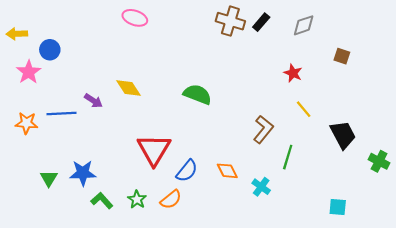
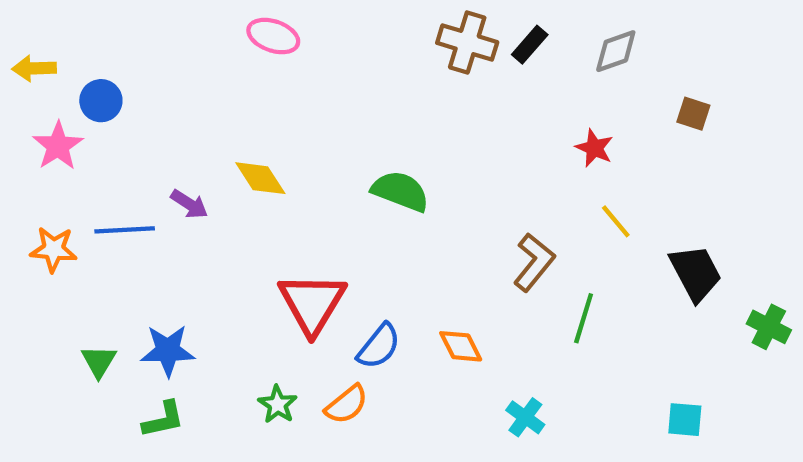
cyan cross: (261, 187) -> (525, 417), moved
green L-shape: (102, 201) -> (163, 420), moved, turned 120

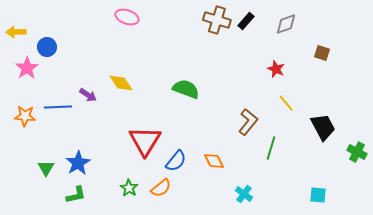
blue star: (168, 351) -> (78, 163), turned -30

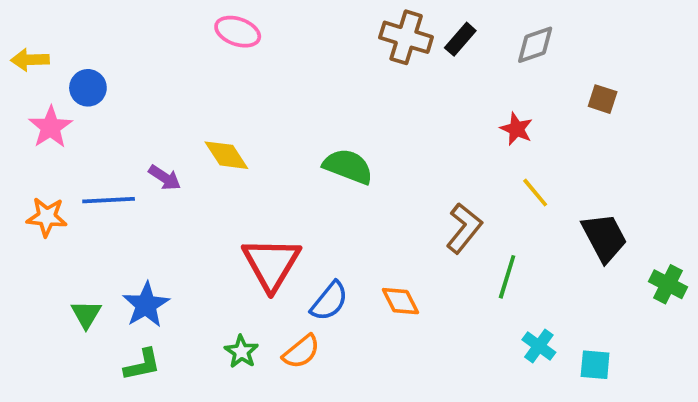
cyan cross: (244, 194) -> (539, 346), moved

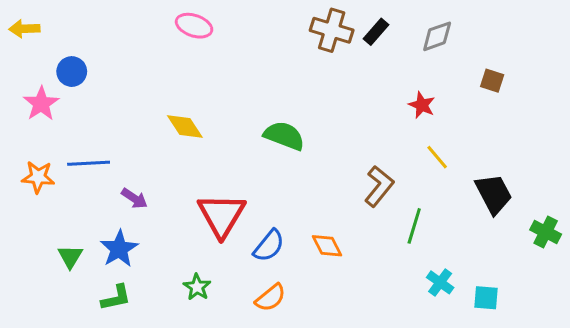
yellow arrow: (30, 60) -> (24, 29), moved
purple arrow: (165, 178) -> (134, 198), moved
orange semicircle: (301, 352) -> (270, 298), moved

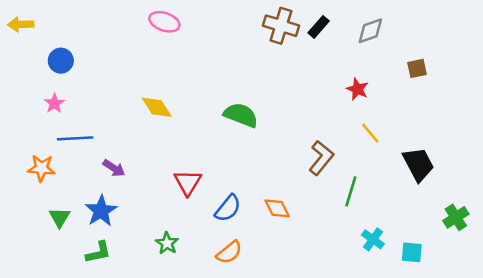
brown square: (492, 81) -> (417, 68), turned -30
pink star: (41, 104) -> (54, 103), moved, size x0.7
orange star: (38, 177) -> (41, 168), moved
red triangle: (222, 215) -> (188, 182), size x0.7
green cross: (546, 232) -> (456, 217), moved, turned 30

